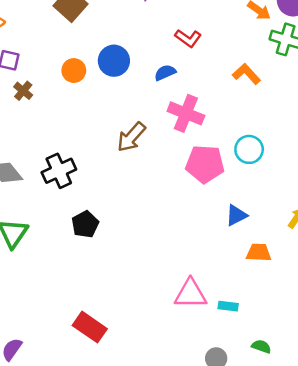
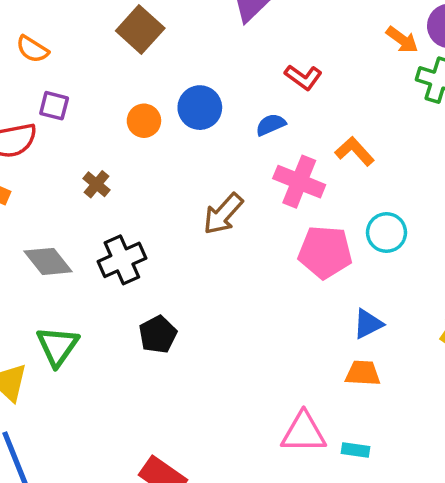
orange L-shape: (246, 74) -> (355, 151), moved
brown cross: (23, 91) -> (96, 184), moved
orange trapezoid: (259, 252) -> (363, 373), moved

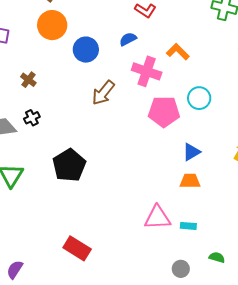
blue circle: (200, 108) -> (86, 50), moved
orange circle: (144, 121) -> (52, 25), moved, size x1.5
black cross: (122, 260) -> (32, 118), moved, size x0.6
black pentagon: (158, 335) -> (69, 165), size x1.5

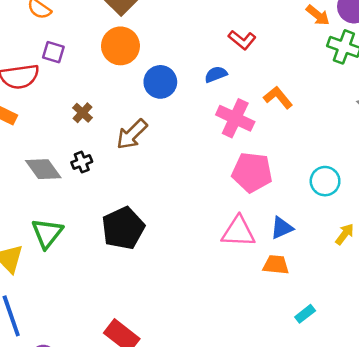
brown arrow: (103, 93) -> (132, 134), moved
cyan circle: (199, 98) -> (325, 181), moved
pink triangle: (157, 218) -> (238, 232), moved
cyan rectangle: (188, 226) -> (305, 314), moved, turned -49

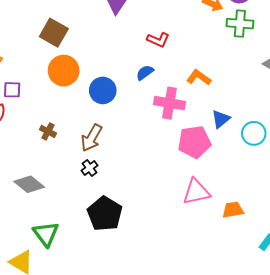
black cross: (82, 162) -> (90, 168), moved
blue triangle: (282, 228) -> (221, 119), moved

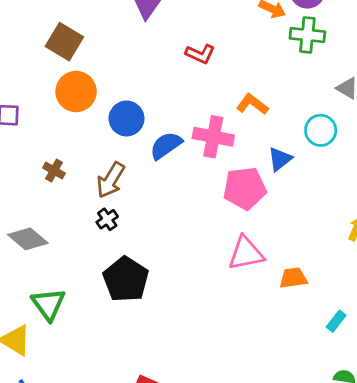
blue semicircle: (145, 73) -> (166, 145), moved, size x1.4
cyan circle: (254, 133) -> (321, 130), moved

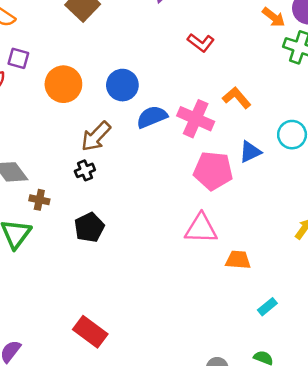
orange circle: (76, 92) -> (63, 84), moved
brown cross: (54, 170) -> (39, 200), moved, turned -30
black pentagon: (126, 279) -> (89, 227), size x0.7

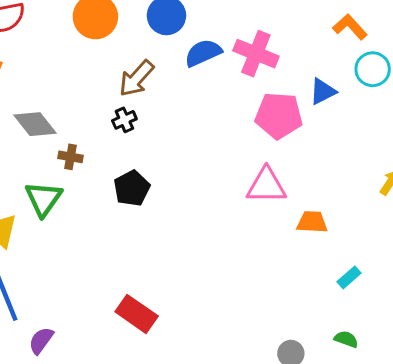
orange L-shape: (237, 98) -> (350, 27), moved

